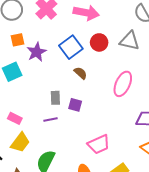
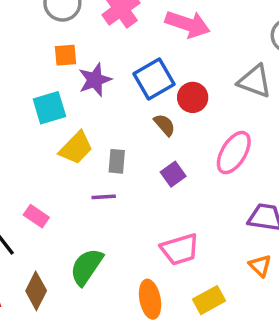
red circle: (99, 42) -> (193, 97), moved
purple square: (75, 105) -> (173, 174), moved, turned 32
pink rectangle: (15, 118) -> (36, 216), moved
yellow trapezoid: (20, 143) -> (76, 148), moved

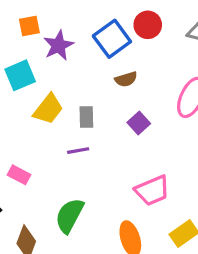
red circle: (193, 97) -> (148, 25), moved
brown semicircle: (165, 125) -> (126, 79), turned 120

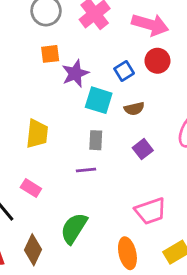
blue square: (112, 39) -> (124, 71), size x0.6
cyan square: (20, 75) -> (99, 100), moved, turned 36
yellow trapezoid: (48, 109) -> (37, 134), moved, turned -36

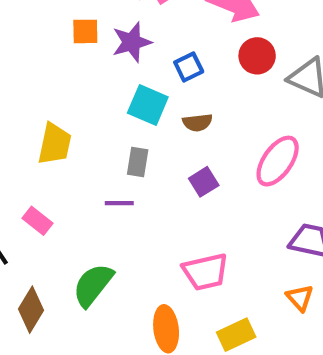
red circle: (157, 61) -> (257, 56), moved
purple star: (75, 74) -> (132, 42), moved

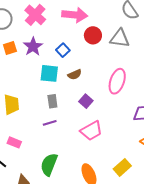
pink trapezoid: (205, 272) -> (91, 131), moved

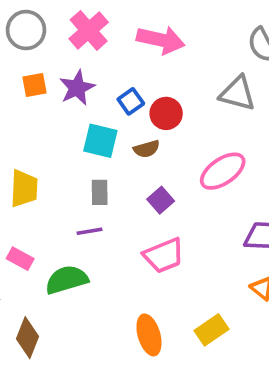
red circle: (93, 35) -> (166, 113), moved
pink ellipse: (117, 81) -> (223, 171), turned 30
green semicircle: (49, 164) -> (67, 280), moved, turned 45

